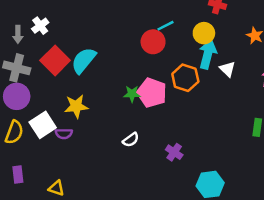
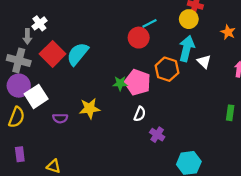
yellow circle: (204, 33) -> (189, 19), moved
gray arrow: (18, 34) -> (27, 37), moved
yellow star: (76, 106) -> (90, 108), moved
white square: (43, 125) -> (36, 96), moved
white semicircle: (131, 140) -> (140, 114), moved, turned -32

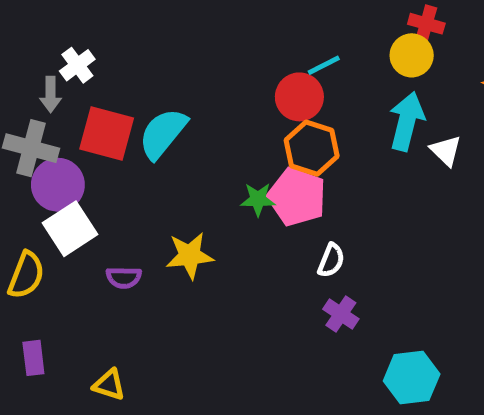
red square: (53, 54) -> (107, 134), turned -30
orange hexagon: (167, 69) -> (312, 148), moved
purple circle: (19, 86) -> (58, 185), moved
white semicircle: (140, 114) -> (331, 260), moved

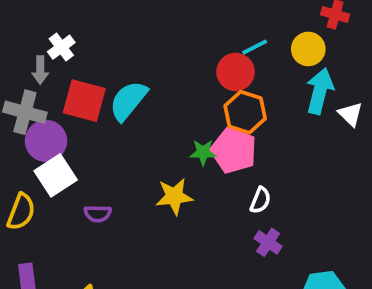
yellow circle: (412, 55) -> (308, 49), moved
yellow star: (190, 255) -> (174, 196), moved

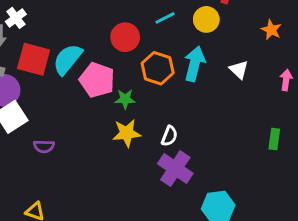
red circle: (236, 72) -> (125, 37), moved
cyan arrow: (320, 91) -> (195, 64), moved
pink pentagon: (234, 150) -> (97, 80), moved
yellow star: (174, 196) -> (127, 133), moved
purple cross: (268, 242) -> (175, 169), size x1.6

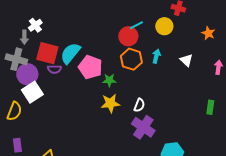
red circle: (125, 37) -> (128, 36), moved
cyan arrow: (195, 64) -> (156, 56), size x0.6
purple semicircle: (44, 146) -> (54, 69), moved

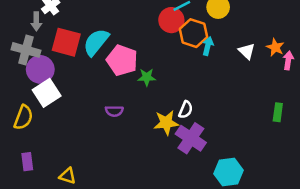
orange star: (208, 33) -> (275, 47), moved
orange hexagon: (131, 59) -> (193, 33), moved
purple semicircle: (54, 69) -> (114, 111), moved
yellow star: (110, 103) -> (166, 123), moved

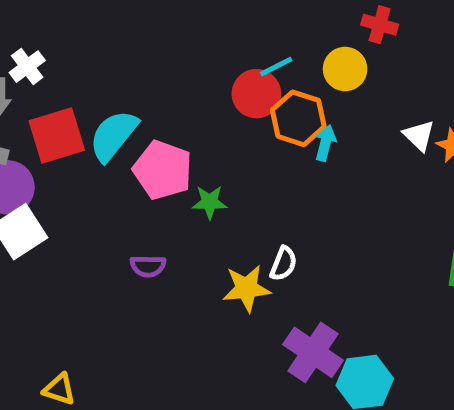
red square: (66, 42) -> (57, 136), turned -32
white triangle: (247, 51) -> (419, 136), moved
purple cross: (191, 138) -> (313, 352), moved

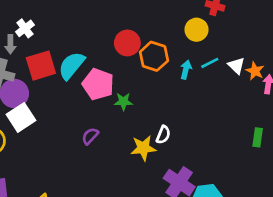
cyan line: (276, 67) -> (210, 63), moved
red circle: (256, 94) -> (127, 43), moved
orange hexagon: (298, 118) -> (154, 56), moved
purple semicircle: (148, 266) -> (90, 136), turned 132

